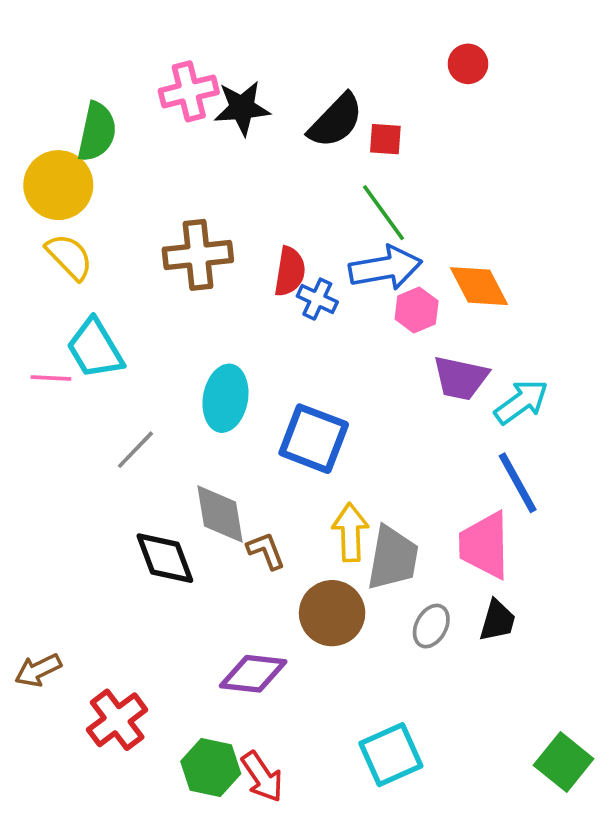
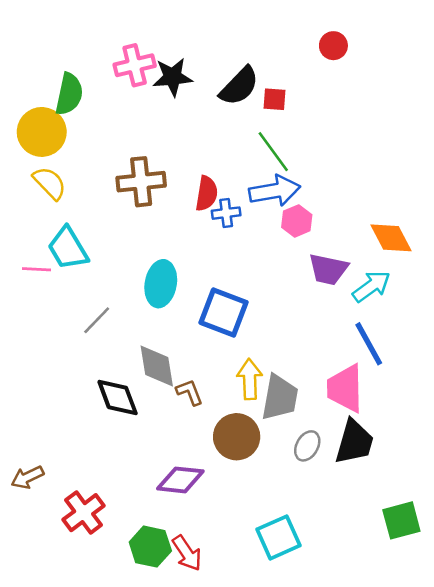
orange diamond: (479, 286) -> (391, 238), moved
blue cross: (317, 299) -> (226, 213), turned -32
black trapezoid: (497, 621) -> (354, 442), size x1.5
green square: (564, 762) -> (401, 520), moved, turned 36

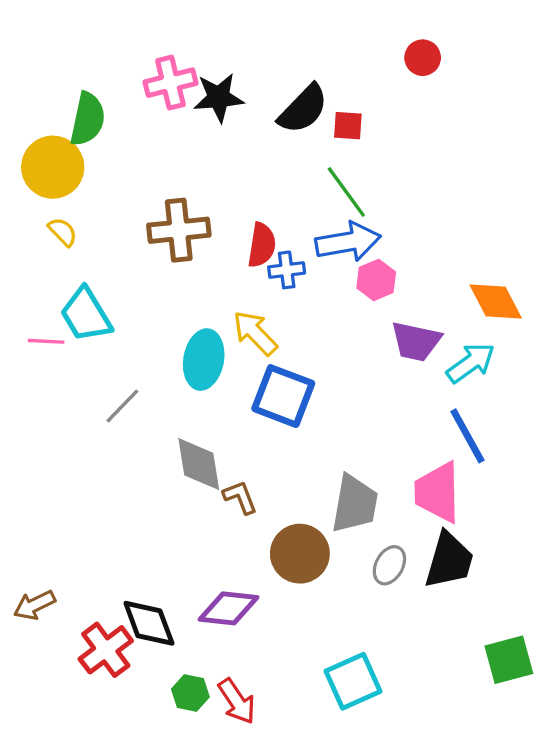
yellow semicircle: (50, 183) -> (63, 232), size x0.7
yellow arrow: (250, 379) -> (255, 333), moved, turned -42
black diamond: (118, 397) -> (149, 623), moved
green hexagon: (150, 547) -> (190, 693), size x0.7

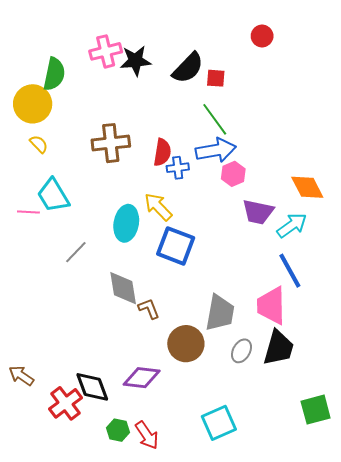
brown arrow: (34, 605) -> (21, 376), turned 60

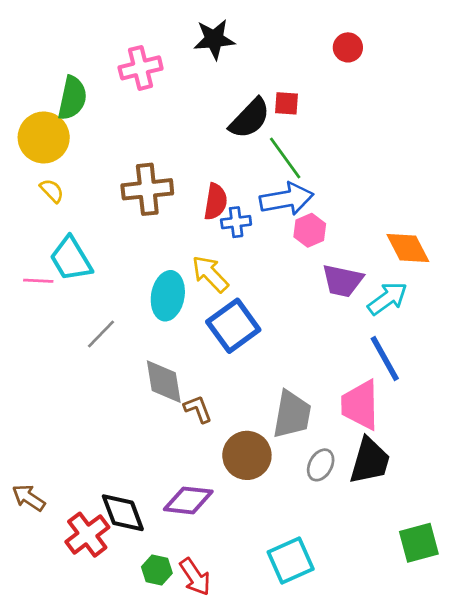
black star: (136, 61) -> (214, 39), moved
black semicircle: (188, 68) -> (250, 118), moved
blue square: (176, 246) -> (233, 326), turned 33

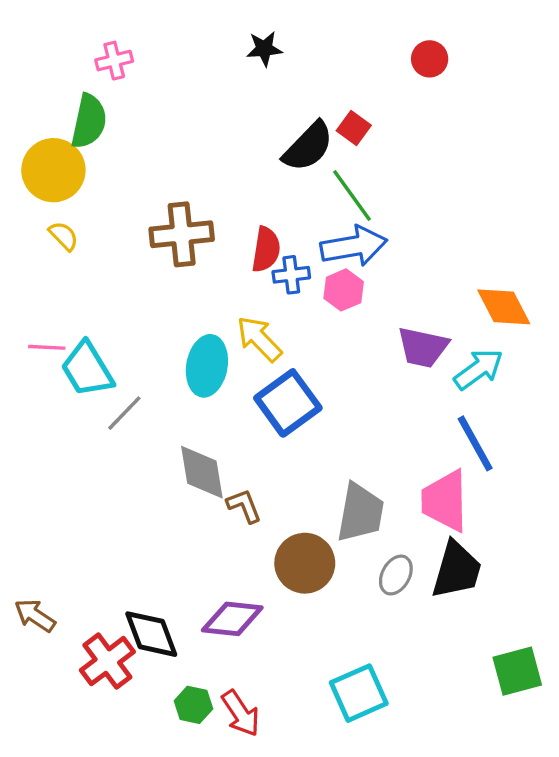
black star: (214, 39) -> (264, 49), size x0.7
pink cross: (141, 68) -> (114, 61), moved, size x0.7
red square: (287, 103) -> (354, 128), turned 32
pink hexagon: (310, 230) -> (344, 290), moved
cyan trapezoid: (71, 259) -> (87, 369), moved

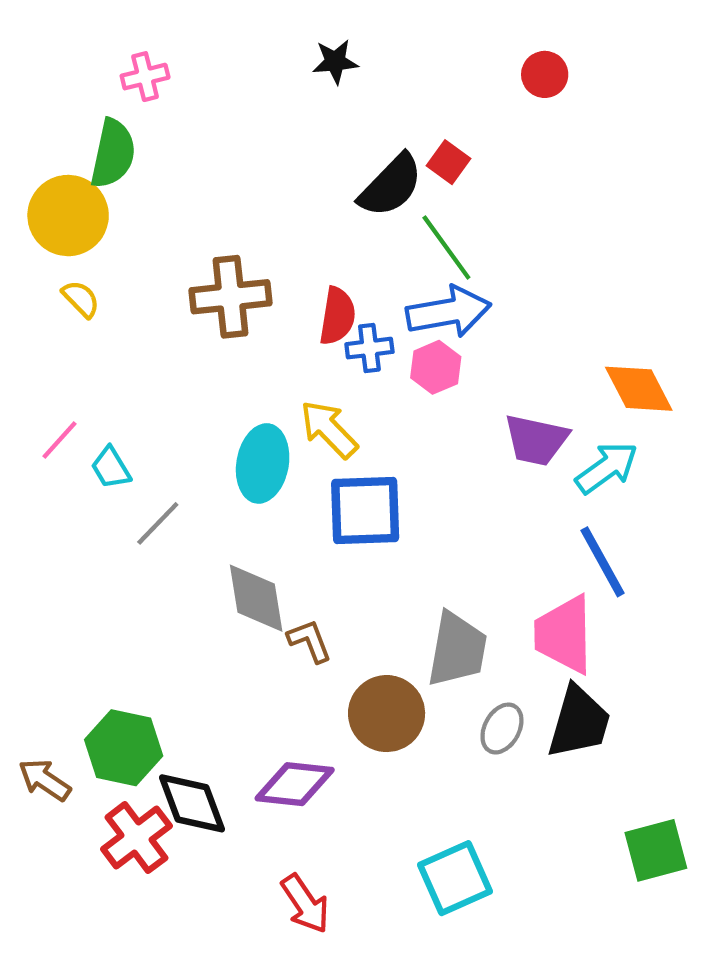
pink line: (47, 347) -> (60, 440), turned -51
cyan trapezoid: (87, 369) -> (111, 468), size x0.6
blue square: (288, 403) -> (365, 510), turned 34
green hexagon: (193, 705) -> (124, 748), moved, size x1.6

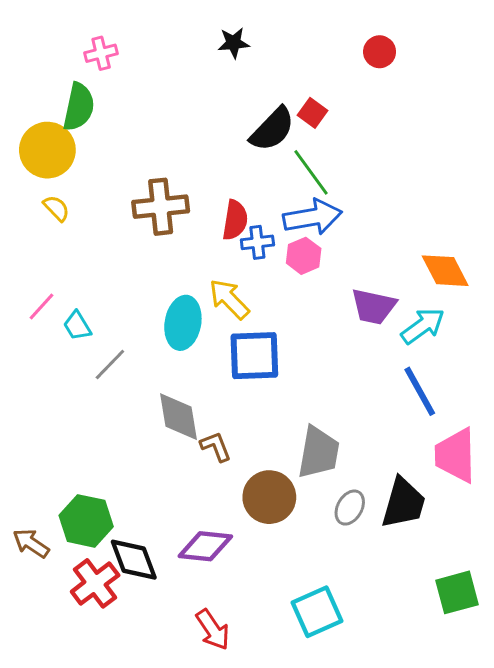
pink trapezoid: (564, 634) -> (456, 455), moved

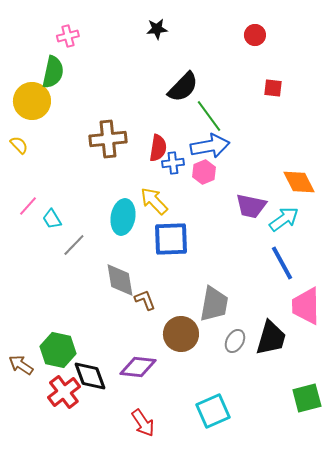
red square: (313, 113) -> (273, 88), moved, turned -30
yellow semicircle: (56, 208) -> (19, 145), moved

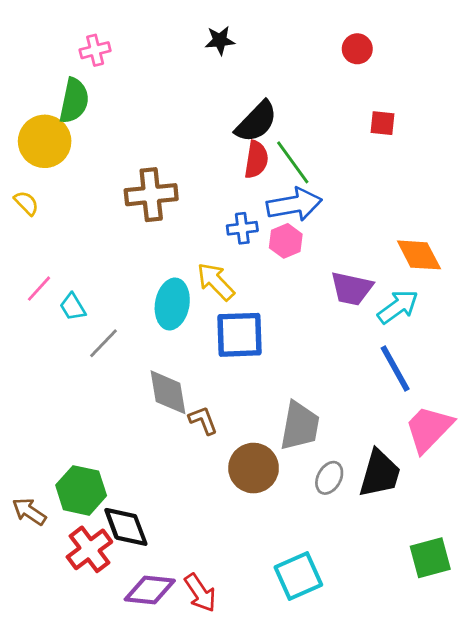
red semicircle: (158, 148) -> (256, 160), moved
pink trapezoid: (306, 306) -> (429, 429), turned 45
purple diamond: (138, 367) -> (150, 590), moved

